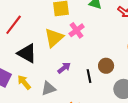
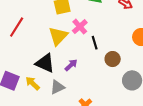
black triangle: (27, 53) -> (45, 63), moved
black line: (89, 76) -> (95, 43), moved

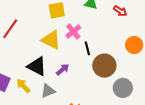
yellow triangle: (58, 36) -> (51, 40), turned -50
brown circle: (113, 59) -> (104, 66), size x1.5

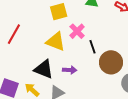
purple arrow: (63, 69) -> (70, 70), turned 48

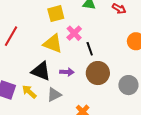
brown circle: (111, 62) -> (98, 73), moved

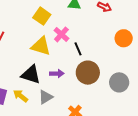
yellow square: (56, 14) -> (42, 16), turned -36

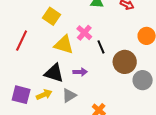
yellow square: (42, 16) -> (52, 16), moved
brown circle: (88, 73) -> (125, 62), moved
yellow arrow: (21, 96) -> (44, 95), turned 119

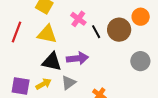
yellow triangle: (64, 45) -> (47, 34), moved
brown circle: (125, 62) -> (119, 30), moved
purple arrow: (80, 72) -> (77, 58), size x1.5

